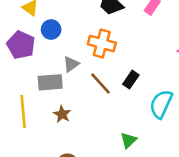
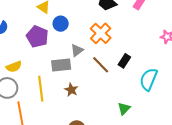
orange cross: (102, 43) -> (101, 33), turned 30

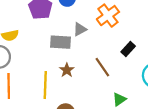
brown line: (101, 65) -> (102, 67), moved
yellow line: (41, 89) -> (45, 85), moved

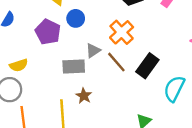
black rectangle: (128, 49) -> (147, 66), size x1.5
brown line: (102, 67) -> (116, 62), moved

